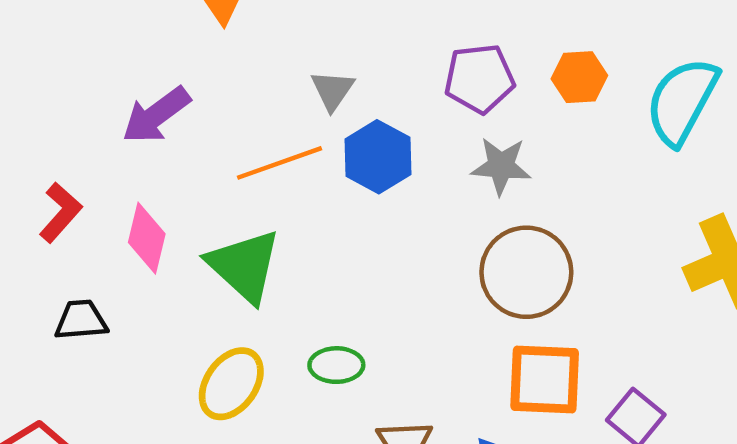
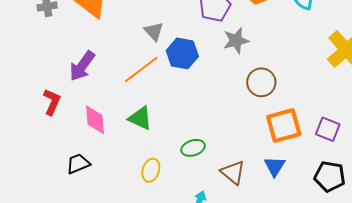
red L-shape: (61, 212) -> (52, 102), moved
green triangle: (244, 266) -> (140, 118), size x0.7
brown circle: (526, 272) -> (261, 82), size x0.7
yellow ellipse: (231, 384) -> (151, 170), size x0.7

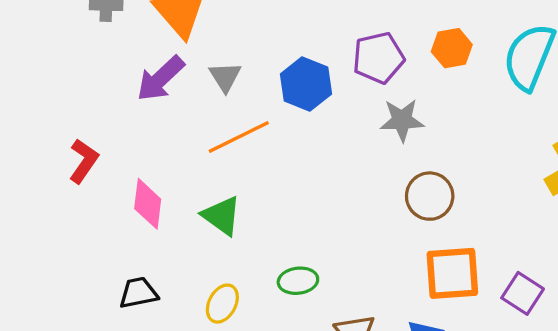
gray triangle: (154, 31) -> (225, 77), moved
blue hexagon: (182, 53) -> (306, 84), moved
purple arrow: (82, 66) -> (160, 79), moved
black trapezoid: (78, 164) -> (138, 293), moved

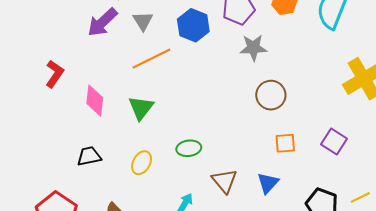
green triangle: (222, 216) -> (141, 108), turned 32
orange square: (452, 273) -> (285, 143), size x0.6
purple square: (523, 293) -> (334, 141), moved

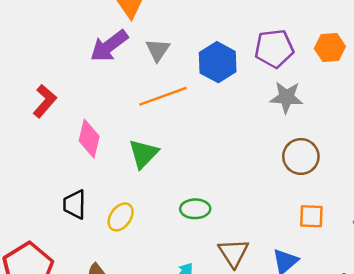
black trapezoid: (89, 156) -> (75, 204), turned -85
yellow ellipse: (142, 163) -> (121, 217), moved

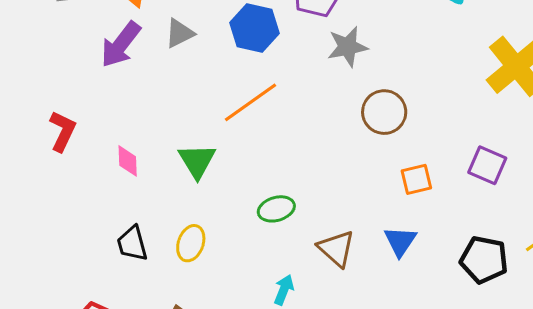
gray triangle: (158, 50) -> (180, 33), turned 45
orange line: (163, 96) -> (251, 102), moved
pink diamond: (89, 139) -> (128, 161), size x0.7

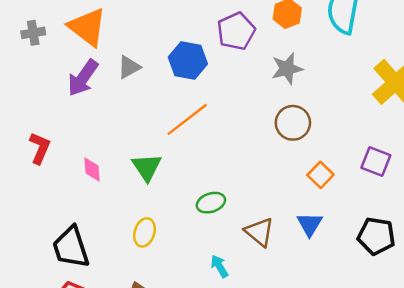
gray star: (348, 47) -> (287, 69), moved
orange square: (416, 179) -> (320, 175), turned -30
black trapezoid: (132, 244) -> (71, 247), moved, size x1.5
cyan arrow: (284, 290) -> (219, 266), turned -50

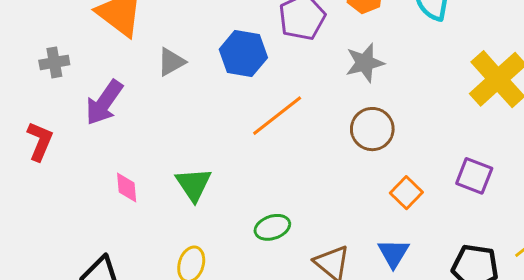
gray cross: (33, 33) -> (54, 62), moved
purple arrow: (83, 78) -> (104, 103), moved
orange line: (187, 119) -> (277, 116), moved
red L-shape: (40, 148) -> (40, 141), moved

